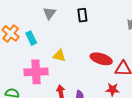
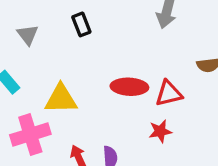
yellow triangle: (59, 56) -> (61, 99), size x1.5

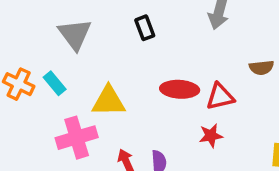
black rectangle: (81, 24) -> (145, 28), moved
gray triangle: (28, 35) -> (75, 34), size x1.5

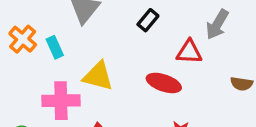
black rectangle: (145, 28) -> (148, 20), turned 45
red triangle: (220, 97) -> (189, 52), moved

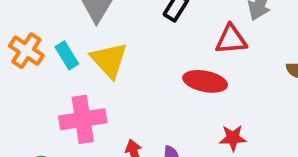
yellow triangle: (98, 76) -> (109, 60), moved, turned 40

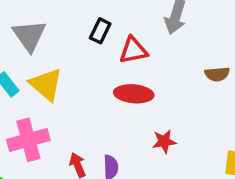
red triangle: (231, 39) -> (133, 50), moved

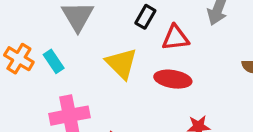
yellow triangle: (46, 84) -> (121, 63), moved

